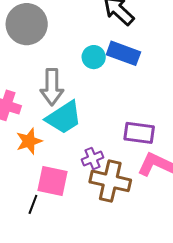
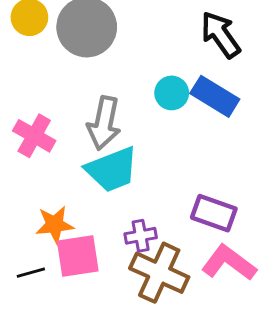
orange star: (29, 141) -> (55, 225), moved
pink square: (53, 181) -> (78, 256), turned -32
black line: (33, 204) -> (31, 273), moved, turned 42

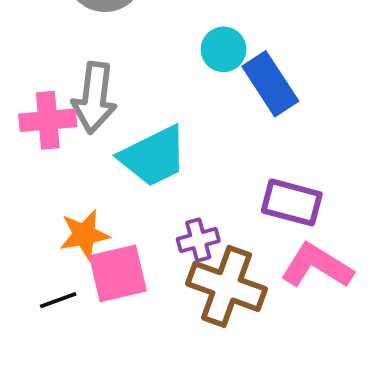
blue rectangle: (215, 96) -> (270, 84), moved, turned 30
gray arrow: (104, 123) -> (94, 98), moved
pink cross: (34, 136) -> (48, 120), turned -30

